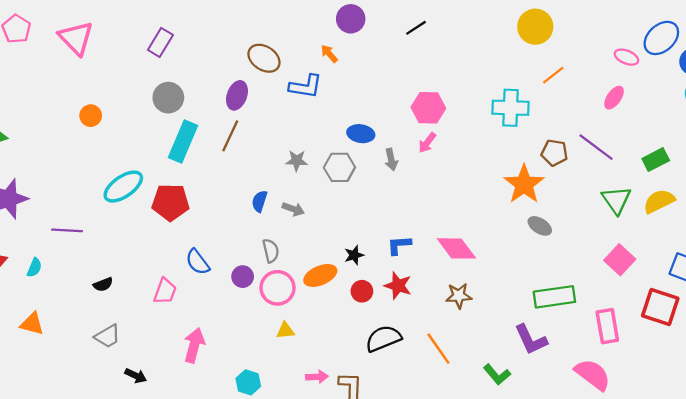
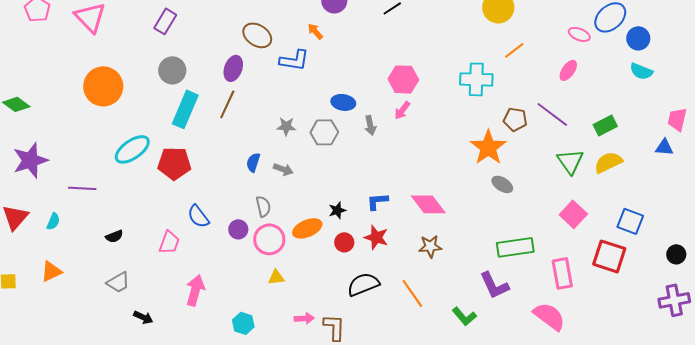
orange circle: (91, 116) -> (103, 86), size x2.0
orange triangle: (32, 324) -> (51, 271), turned -40

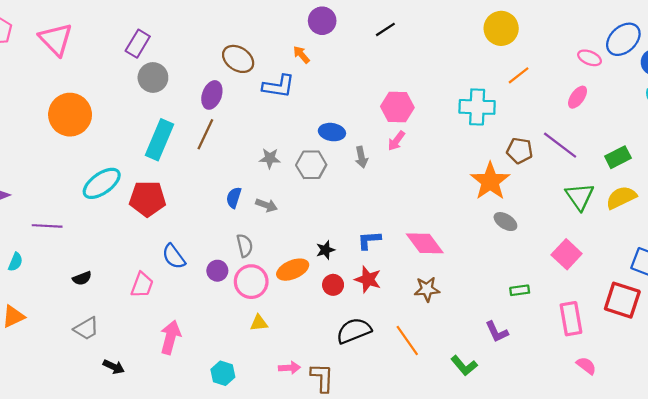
gray circle: (172, 70) -> (153, 77), moved
pink square: (573, 214) -> (567, 254), moved
green rectangle: (515, 247) -> (520, 290), size x0.5
purple L-shape: (494, 285) -> (497, 332), size x0.7
pink semicircle: (549, 316) -> (586, 366), moved, size x0.6

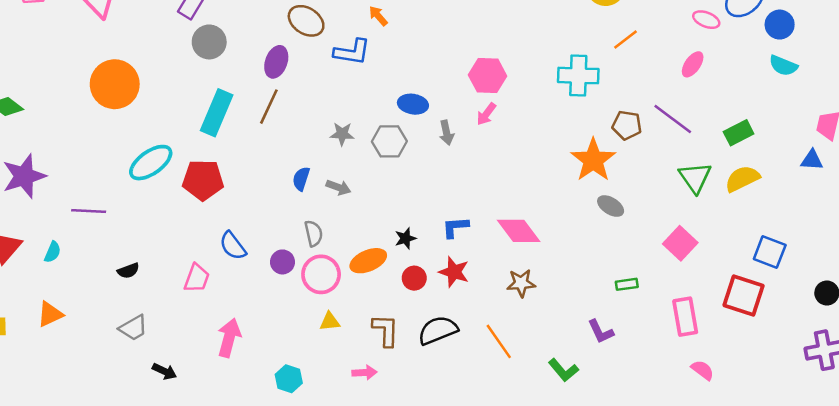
brown L-shape: (322, 378) -> (386, 330), moved

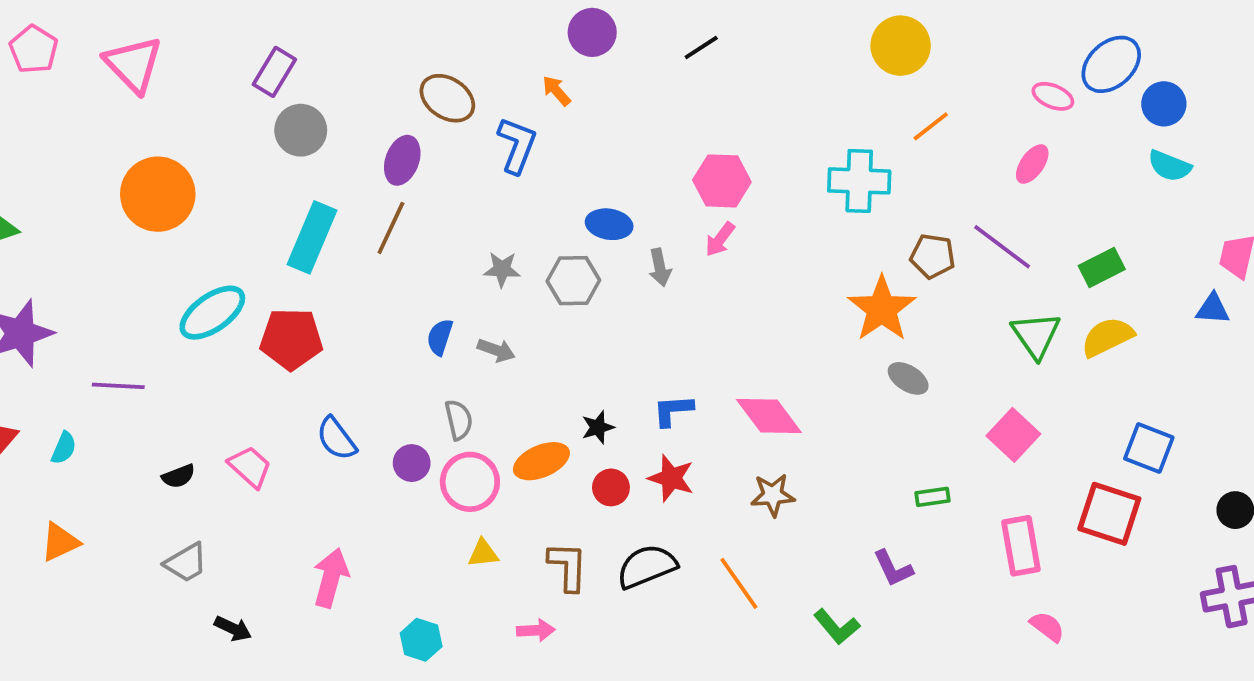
blue L-shape: (352, 52) -> (517, 145), turned -78
pink trapezoid: (197, 278) -> (250, 467), moved, turned -68

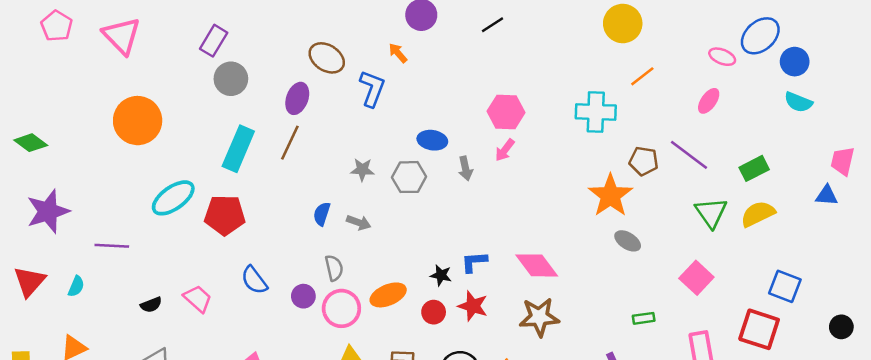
black star: (598, 427) -> (441, 275), moved, turned 30
brown star: (773, 495) -> (539, 317), size x1.4

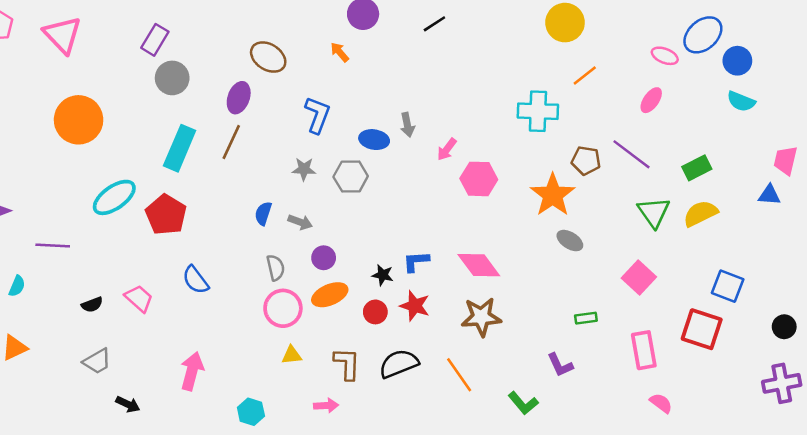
blue L-shape: (372, 89) -> (317, 115), moved
pink hexagon: (506, 112) -> (479, 179), moved
gray arrow: (465, 168) -> (407, 125), moved
red pentagon: (225, 215) -> (166, 215), turned 30
purple circle: (303, 296) -> (324, 258), moved

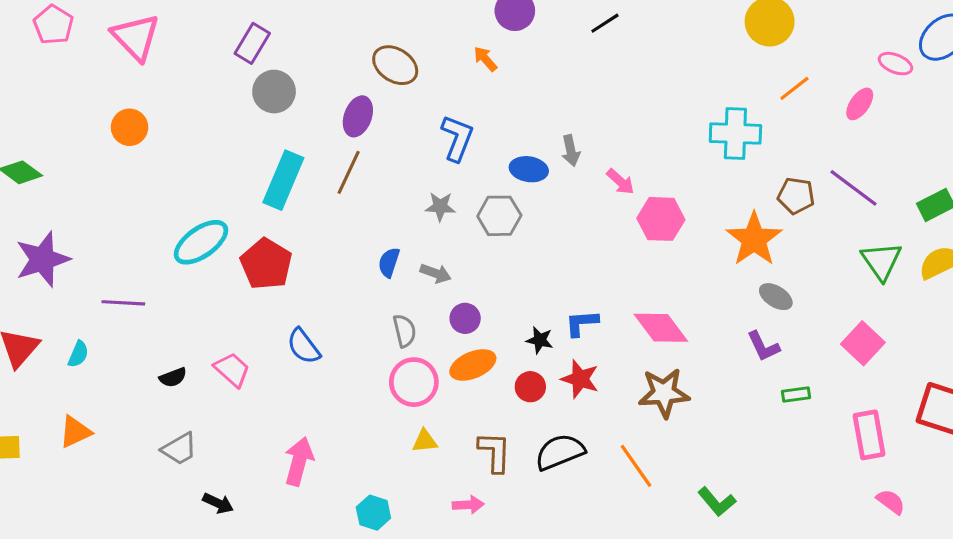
pink ellipse: (651, 100) -> (860, 104), moved
orange circle: (79, 120) -> (130, 127), moved, size x0.6
pink arrow: (447, 149) -> (620, 182), turned -85
purple L-shape: (560, 365) -> (763, 346), moved

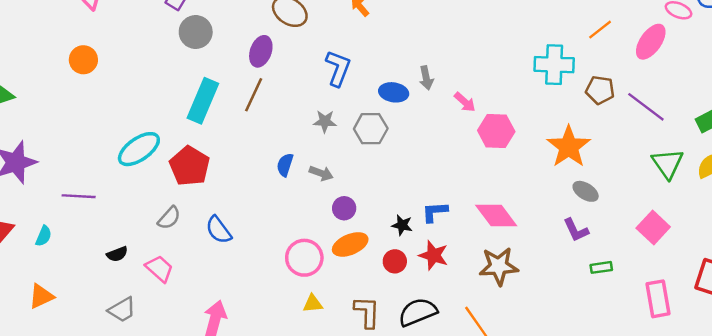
pink ellipse: (860, 104) -> (651, 42), size x1.4
brown pentagon: (796, 196) -> (600, 90), moved
gray semicircle: (405, 331) -> (169, 218), moved, turned 55
pink trapezoid: (232, 370) -> (159, 269), moved

